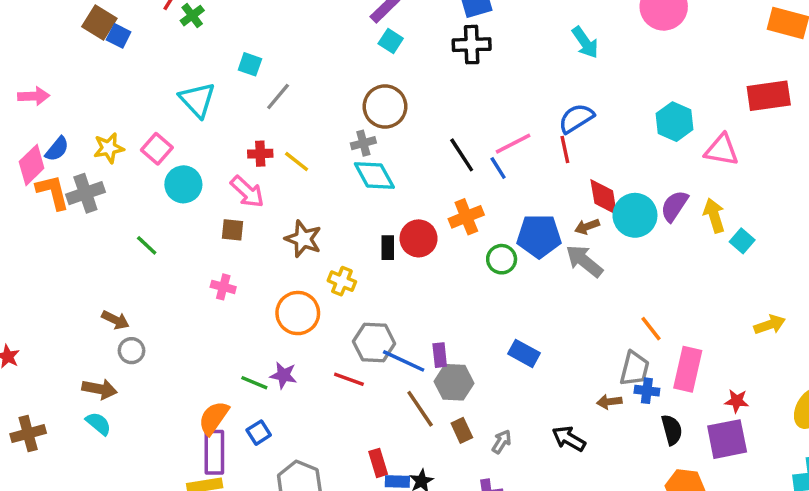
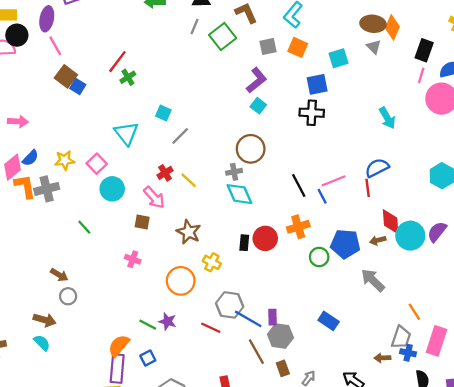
red cross: (260, 154) -> (165, 173), turned -35
gray arrow: (584, 261) -> (373, 280), moved

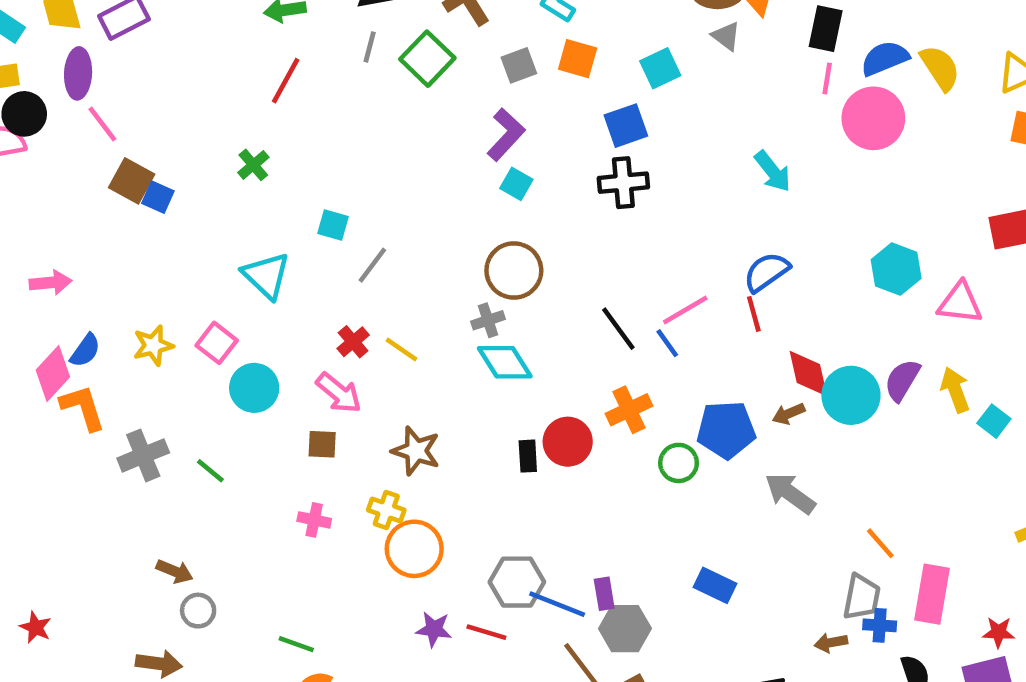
red line: (117, 62) -> (286, 81), moved
gray cross: (47, 189) -> (143, 455), moved
yellow cross: (212, 262) -> (386, 510), moved
purple star: (168, 321) -> (434, 629), moved
green line: (148, 325) -> (296, 644), moved

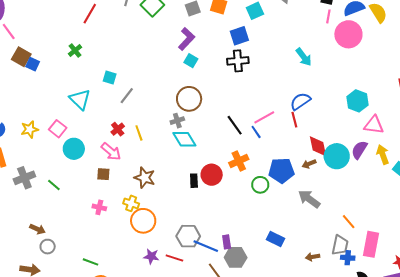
pink triangle: (960, 303) -> (374, 125), moved
yellow line: (401, 349) -> (139, 133), turned 35
brown arrow: (831, 643) -> (313, 257), moved

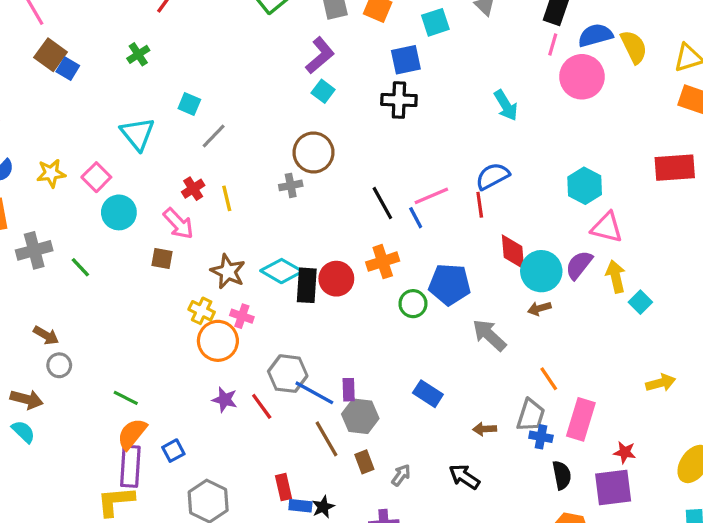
cyan diamond: (184, 139) -> (282, 271), moved, turned -35
brown arrow: (309, 164) -> (539, 308), moved
black rectangle: (194, 181) -> (307, 285), size x1.5
pink cross: (99, 207) -> (242, 316), moved
red line: (174, 258) -> (262, 406), turned 30

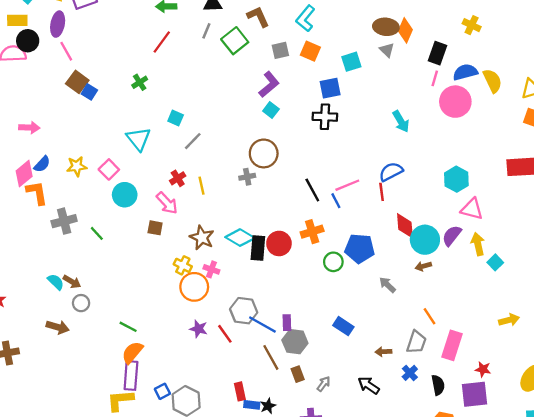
gray arrow: (489, 335) -> (387, 285), size x0.7
cyan semicircle: (23, 432) -> (56, 282), moved
blue cross: (541, 437) -> (410, 373), moved, turned 35
blue square: (173, 451) -> (162, 391), moved

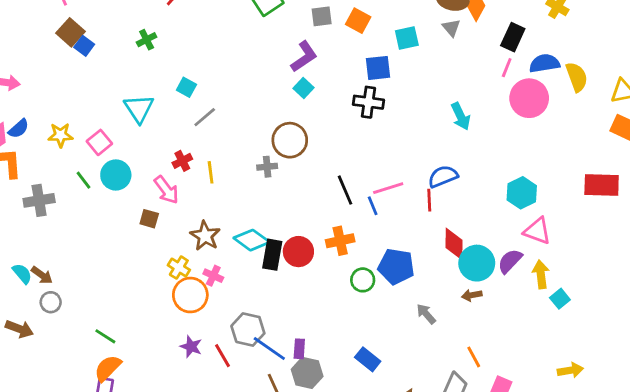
green line: (97, 233) -> (84, 180), moved

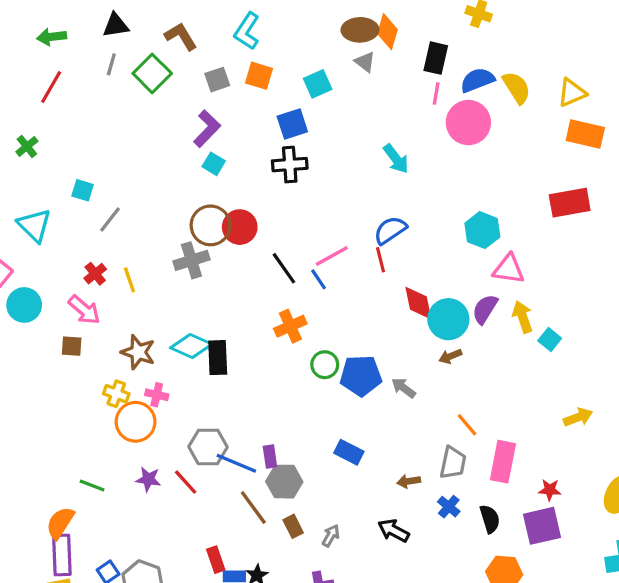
gray cross: (267, 167) -> (191, 260), size x1.5
red circle: (298, 252) -> (240, 227), moved
blue pentagon: (396, 266) -> (361, 376), moved
green line: (105, 336) -> (92, 486), moved

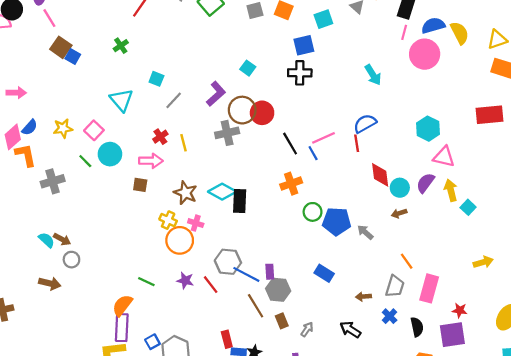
purple L-shape: (207, 129) -> (216, 94), moved
pink arrow: (84, 310) -> (151, 161), turned -45
cyan circle: (448, 319) -> (400, 188), size x0.7

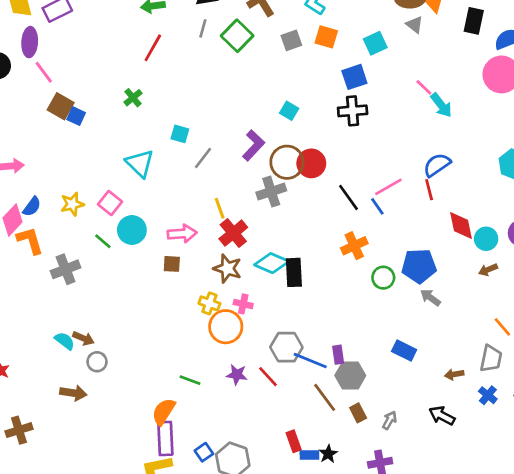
pink line: (404, 32) -> (424, 87), moved, turned -56
red cross: (160, 137) -> (233, 233), moved, size x1.5
blue pentagon: (337, 221) -> (419, 266), moved
gray arrow: (365, 232) -> (430, 298), moved

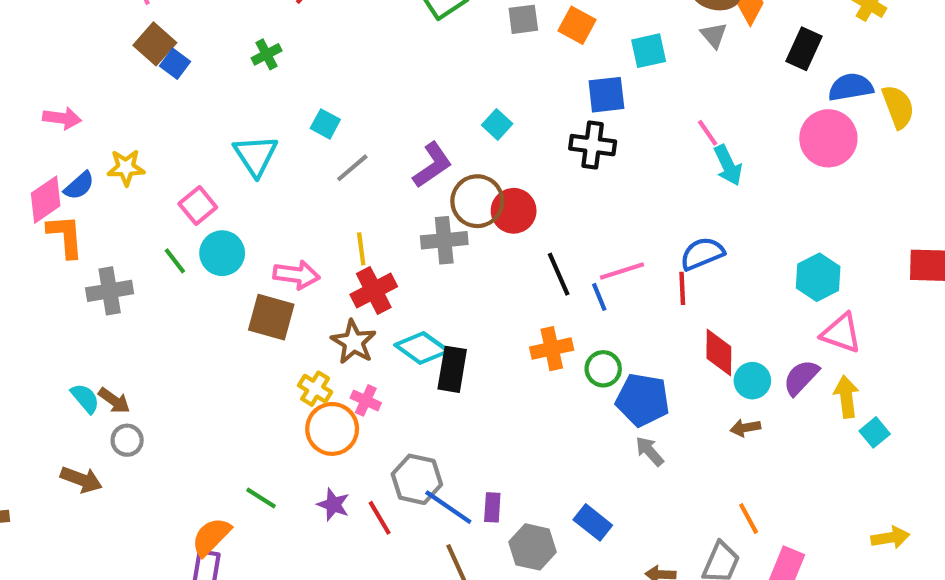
yellow star: (72, 204) -> (126, 168), moved
brown square: (172, 264) -> (271, 317), size x1.6
green circle: (383, 278) -> (603, 369), moved
gray hexagon: (350, 376) -> (533, 547), moved

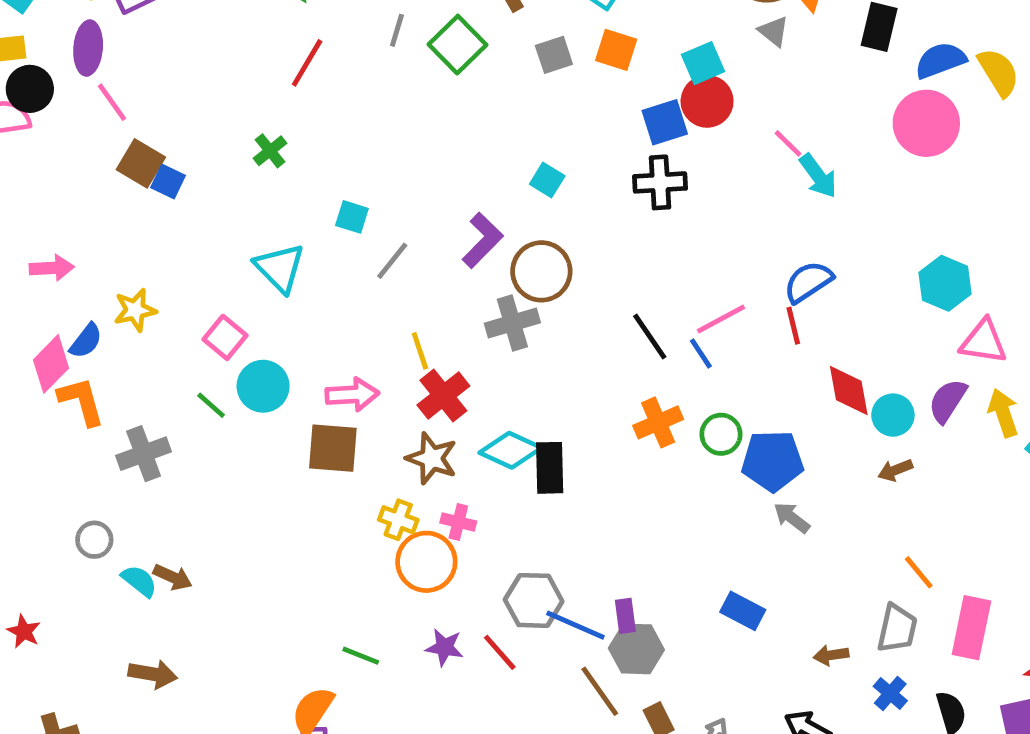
red circle: (514, 211) -> (707, 101), moved
gray circle: (127, 440) -> (94, 540), moved
gray hexagon: (533, 547) -> (636, 649), moved

